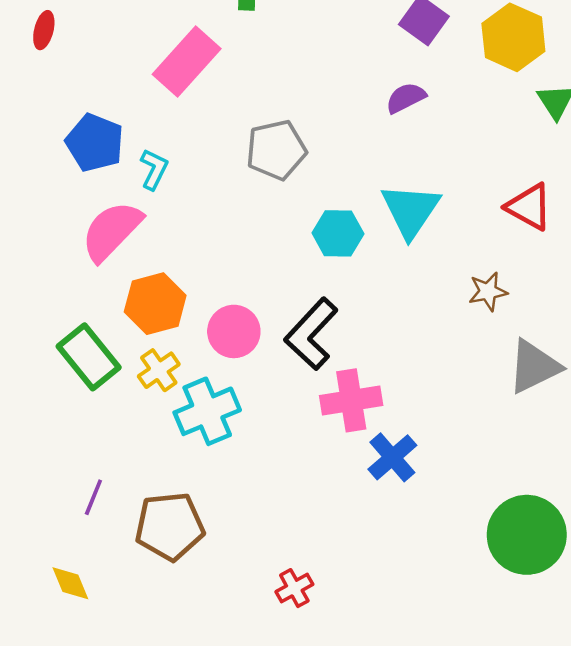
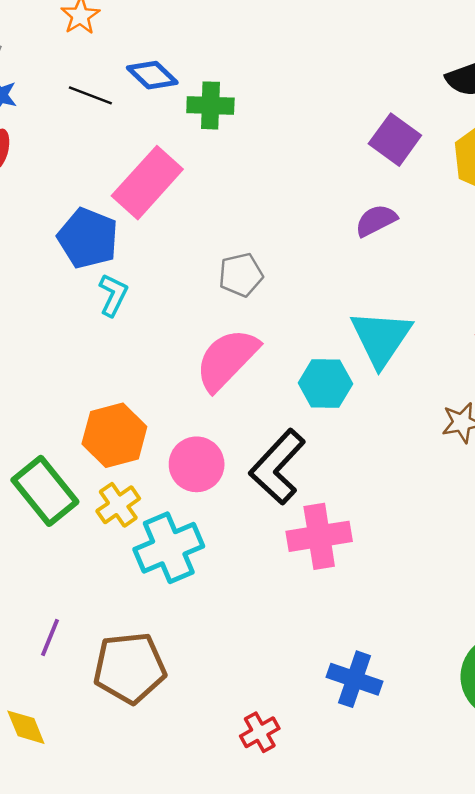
blue pentagon: (95, 143) -> (88, 238), moved
gray pentagon: (276, 150) -> (241, 275), size x0.7
pink semicircle: (112, 231) -> (227, 359), moved
cyan hexagon: (338, 233) -> (325, 383), moved
blue cross: (392, 457) -> (355, 679), moved, turned -30

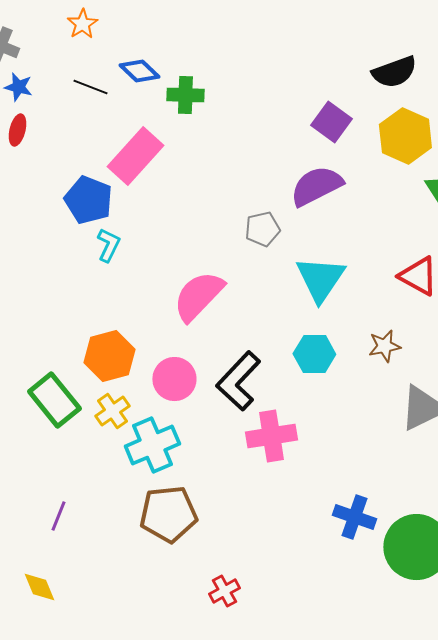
purple semicircle: (376, 220) -> (316, 186), size x1.6
gray pentagon: (241, 275) -> (262, 229), moved
cyan hexagon: (325, 383) -> (314, 354), moved
brown pentagon: (130, 668) -> (168, 514), moved
blue cross: (355, 679) -> (354, 517), moved

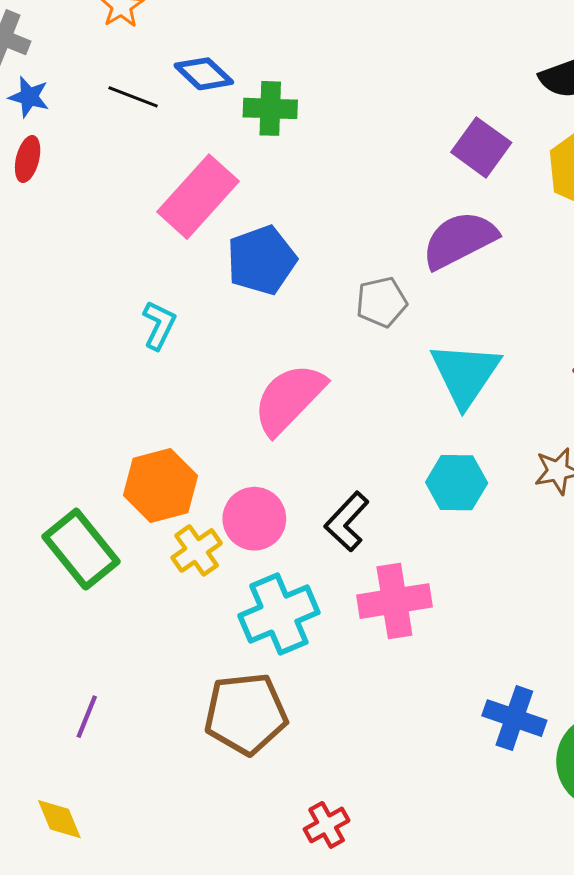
blue pentagon: (88, 200) -> (262, 260), moved, turned 30
black L-shape: (238, 381) -> (347, 522), size x0.7
yellow cross: (112, 411) -> (197, 550), moved
cyan cross: (152, 445) -> (279, 614), moved

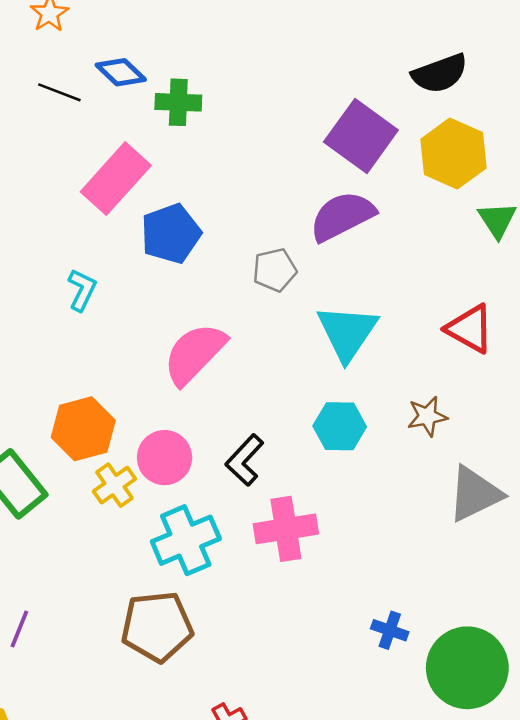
purple square: (481, 147) -> (361, 136), size x1.4
blue cross: (514, 718) -> (390, 630), size x0.7

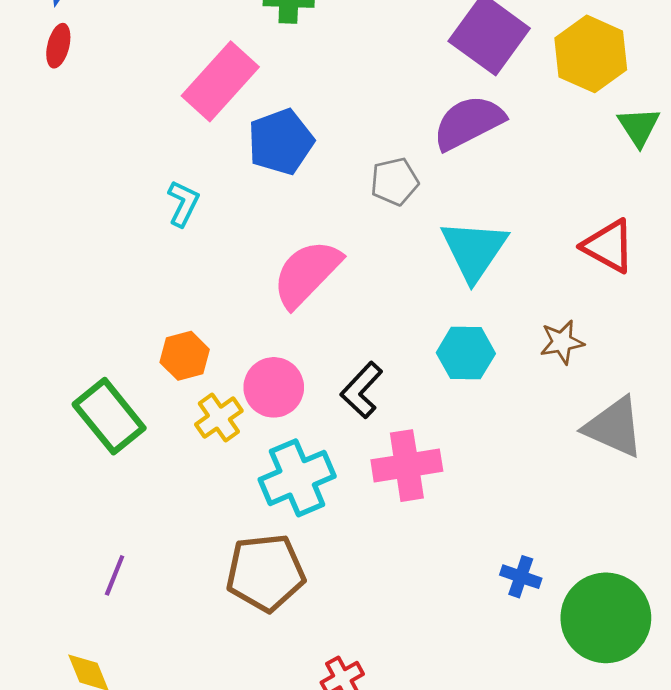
orange hexagon: (83, 429) -> (185, 356), size x0.7
gray triangle: (475, 494) -> (614, 427), turned 50

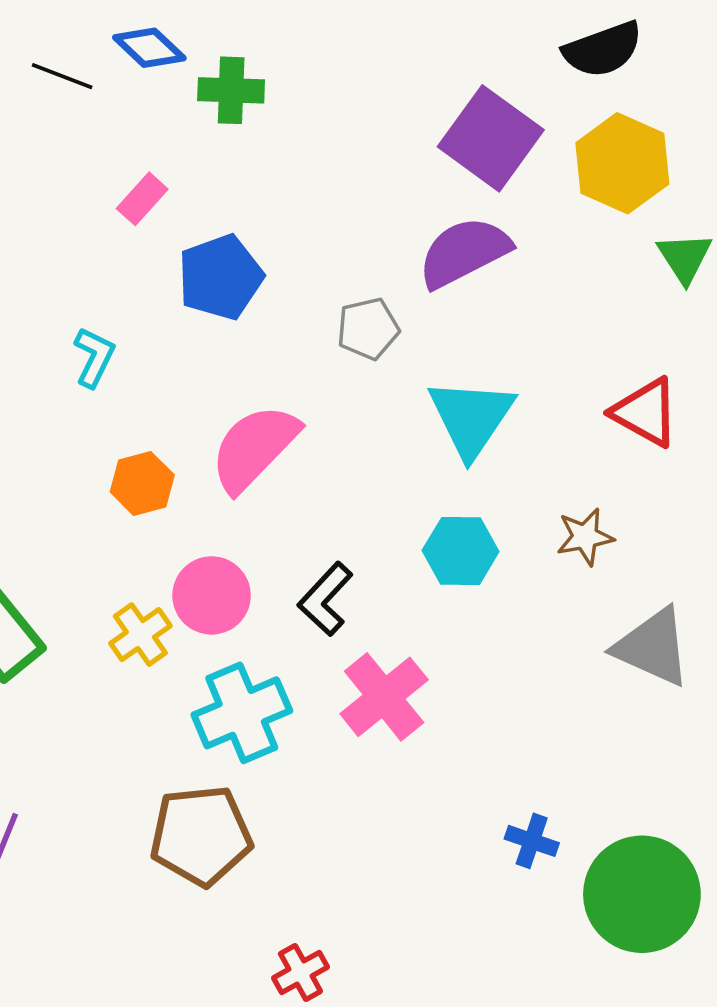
pink rectangle: (220, 81) -> (142, 199), size x0.5
orange hexagon: (185, 356) -> (142, 483), moved
pink cross: (407, 466) -> (384, 697), turned -30

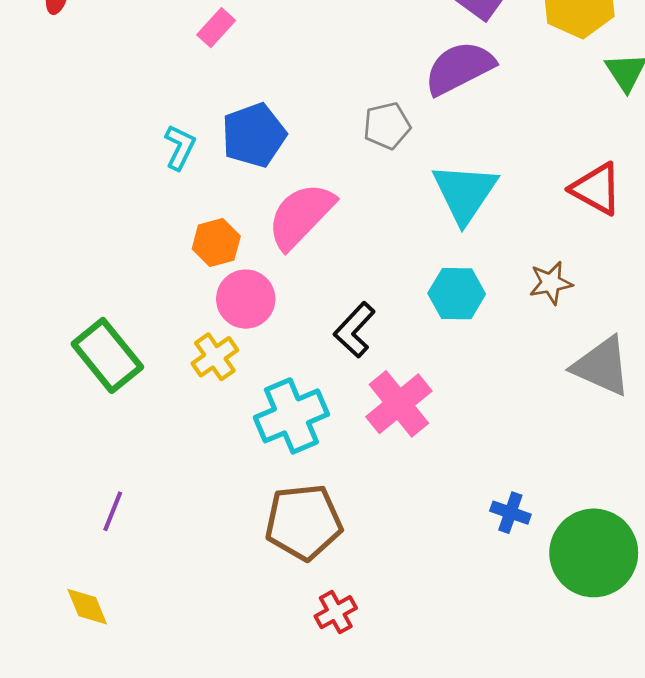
blue pentagon: (220, 277) -> (254, 135), moved
pink circle: (212, 595) -> (246, 299), moved
brown pentagon: (201, 836) -> (304, 522), moved

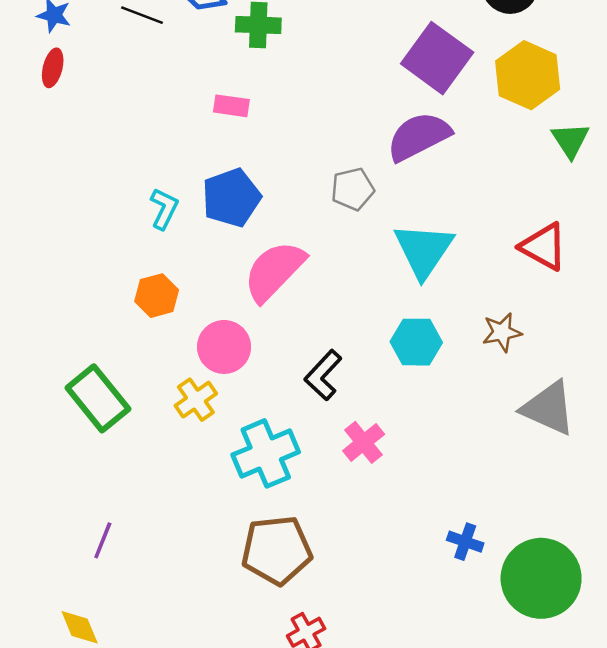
pink rectangle: (216, 28) -> (231, 106), moved, turned 56
orange hexagon: (216, 243) -> (157, 296), moved
pink cross: (399, 404) -> (364, 442), size x0.7

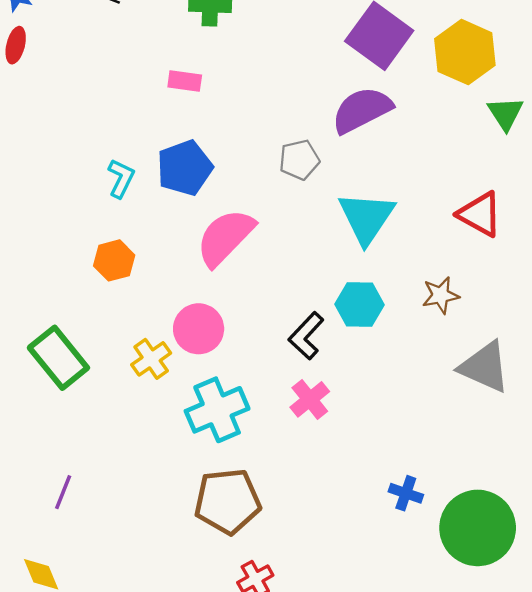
pink circle: (224, 347) -> (199, 329), moved
black L-shape: (323, 375) -> (306, 336), moved

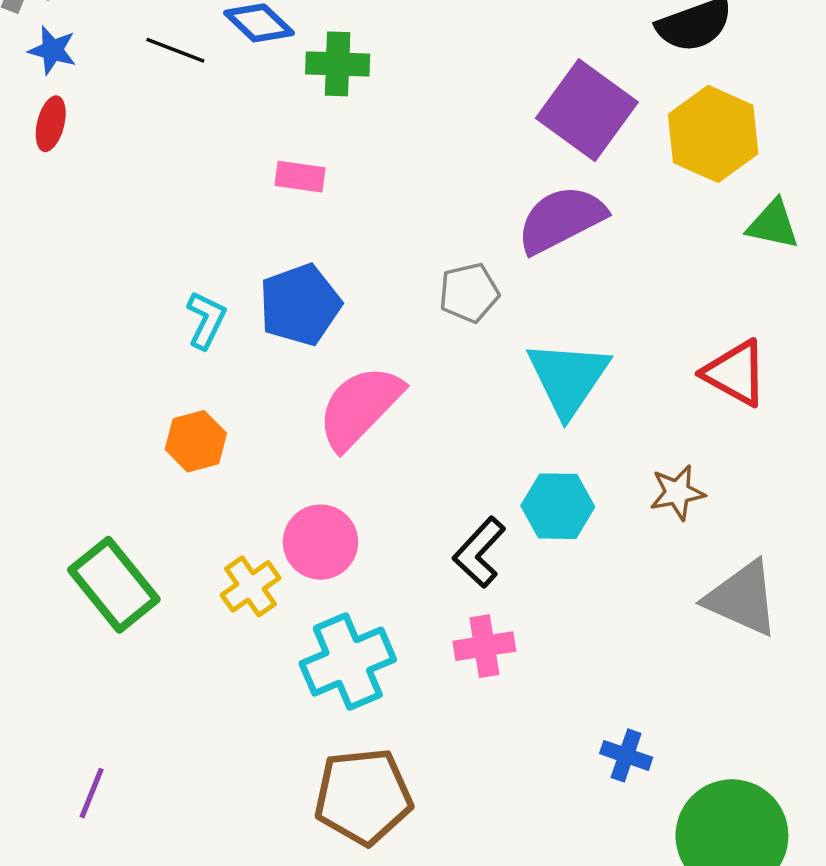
green triangle: (505, 113) -> (773, 224), turned -45
pink cross: (310, 399) -> (484, 646), turned 30
purple line: (63, 492) -> (92, 793), moved
blue cross: (406, 493) -> (626, 755), moved

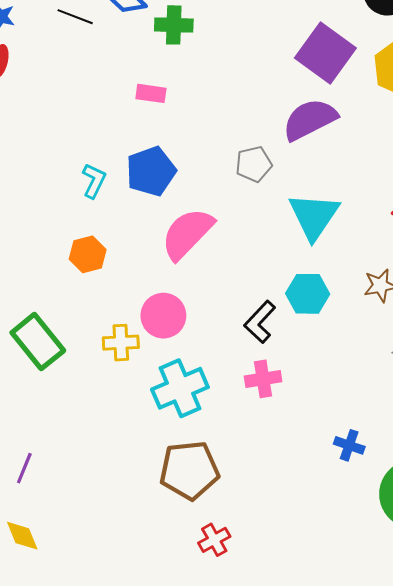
yellow cross: (250, 586) -> (121, 343), turned 32

